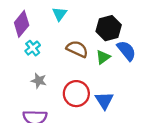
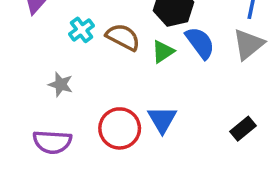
cyan cross: (33, 48) -> (82, 30), moved
red circle: (76, 94) -> (120, 128), moved

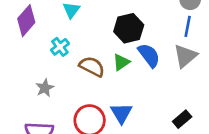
brown semicircle: (123, 37) -> (92, 67), moved
gray star: (61, 84) -> (45, 88), turned 30

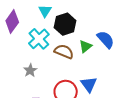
black hexagon: (129, 28) -> (65, 24), moved
cyan cross: (60, 47) -> (39, 39), size x1.5

